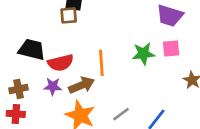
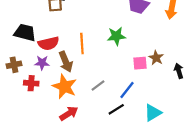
pink square: (171, 48) -> (140, 63), moved
brown arrow: (82, 85) -> (66, 62), turned 90
red cross: (16, 114) -> (31, 83), moved

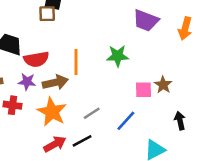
brown arrow: (66, 62) -> (55, 82), turned -84
black arrow: (179, 71) -> (180, 121), moved
black line: (116, 109) -> (82, 141), moved

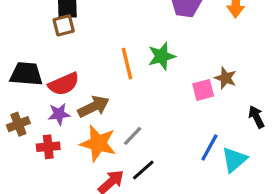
orange line: (76, 62) -> (127, 64), moved
gray line: (92, 113) -> (133, 136), moved
blue line: (126, 121) -> (209, 147), moved

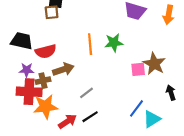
brown star: (226, 78) -> (154, 64), size x1.5
purple star: (59, 114) -> (27, 70), moved
brown cross: (18, 124) -> (43, 81), moved
orange star: (98, 143) -> (46, 107), moved, turned -30
red cross: (48, 147) -> (29, 92), size x1.6

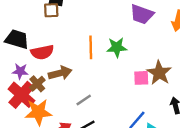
brown cross: (43, 81) -> (37, 84), turned -32
red cross: (29, 92) -> (21, 95), turned 35

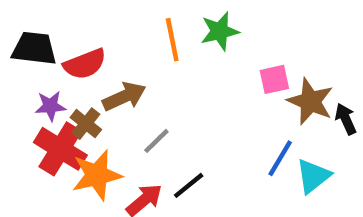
brown star: (159, 73) -> (310, 101), moved
gray line: (84, 100) -> (156, 141), moved

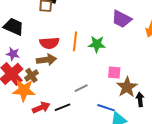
red semicircle: (85, 64) -> (49, 43), moved
brown cross: (86, 124) -> (32, 75), moved
gray line: (156, 141) -> (81, 88), moved
blue line: (280, 158) -> (106, 108), turned 60

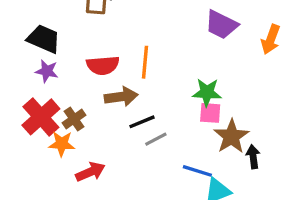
green star: (97, 44) -> (207, 92), moved
purple star: (13, 54) -> (47, 71), moved
brown arrow: (46, 60) -> (121, 97), moved
orange star: (24, 90) -> (62, 144), size x0.7
black line: (63, 107) -> (142, 122), moved

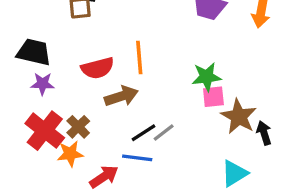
black line: (142, 122) -> (144, 133), moved
blue line: (197, 171) -> (137, 158), moved

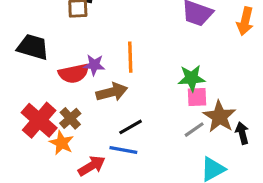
red semicircle: (98, 68) -> (74, 73), moved
purple star: (43, 84) -> (94, 65), moved
gray line: (164, 132) -> (194, 130), moved
orange star: (70, 154) -> (62, 143), turned 30

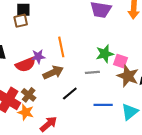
pink square: (197, 97) -> (121, 61), moved, turned 32
gray line: (194, 130) -> (92, 72), moved, turned 40
blue line: (123, 150) -> (103, 105), moved

